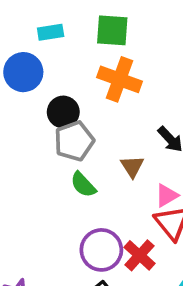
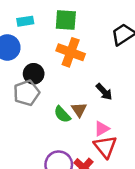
gray pentagon: (74, 141) -> (26, 93), moved
green semicircle: (83, 185) -> (62, 114), moved

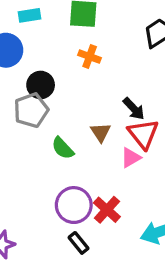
orange cross: (71, 52) -> (90, 57), size x0.6
green semicircle: (62, 114) -> (63, 148), moved
red triangle: (105, 147) -> (143, 134), moved

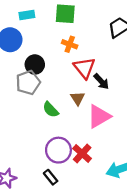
red triangle: (143, 134) -> (84, 68), moved
pink triangle: (131, 158) -> (99, 116), size x1.6
black rectangle: (78, 243) -> (51, 177), moved

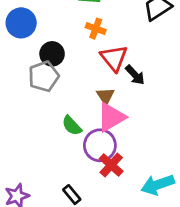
green semicircle: (51, 110) -> (72, 126), moved
pink triangle: (99, 116) -> (111, 117), moved
purple circle: (58, 150) -> (100, 145), moved

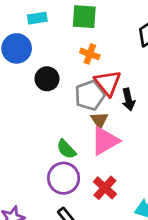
black arrow: (135, 75) -> (128, 99), turned 30
gray pentagon: (44, 76) -> (90, 95), moved
purple circle: (100, 145) -> (64, 178), moved

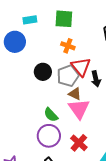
black circle: (47, 79) -> (43, 72), moved
brown triangle: (99, 120) -> (75, 94), turned -32
pink triangle: (105, 141) -> (79, 109), turned -35

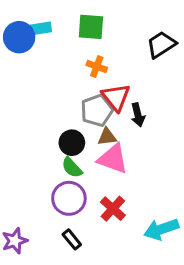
blue circle: (15, 42) -> (19, 37), moved
black circle: (43, 72) -> (72, 143), moved
brown triangle: (75, 94) -> (107, 137), turned -32
pink triangle: (79, 109) -> (113, 159), turned -35

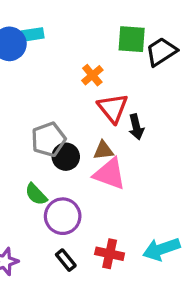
green square: (91, 27) -> (132, 39), moved
orange cross: (97, 66) -> (92, 75), turned 30
gray pentagon: (97, 110) -> (49, 139), moved
green semicircle: (72, 168) -> (36, 194), moved
red cross: (113, 209) -> (110, 254), moved, turned -30

